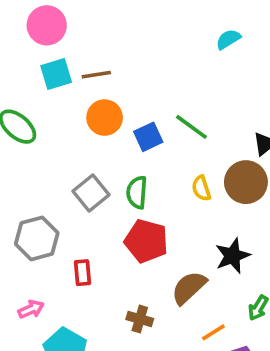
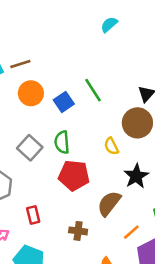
green line: (191, 127) -> (93, 90), turned 30
yellow semicircle: (201, 188) -> (111, 146), moved
red rectangle: (83, 273) -> (33, 215), moved

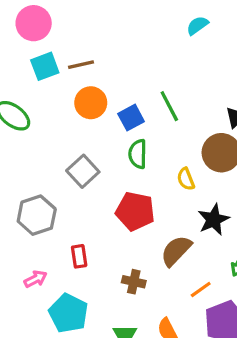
green semicircle: (62, 142) -> (138, 154), moved

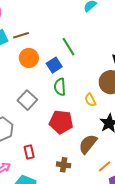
green line: (169, 106) -> (68, 47), moved

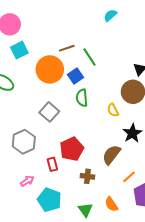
brown line: (21, 35) -> (67, 48), moved
orange circle: (29, 58) -> (50, 69), size x1.4
red pentagon: (61, 122) -> (72, 149), moved, turned -30

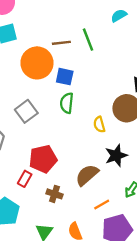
green line: (89, 57) -> (88, 40), moved
blue square: (75, 76) -> (65, 77), turned 35
red rectangle: (52, 164) -> (25, 179), moved, turned 32

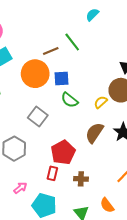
green semicircle: (67, 103) -> (70, 100), turned -42
yellow semicircle: (99, 124) -> (101, 102), moved, turned 80
brown semicircle: (87, 175) -> (94, 133), moved

